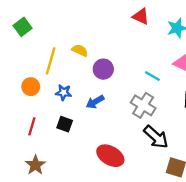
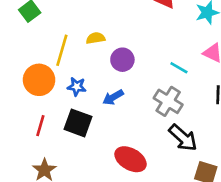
yellow semicircle: (80, 50) -> (96, 38), turned -35
orange circle: (31, 87) -> (39, 80), size x1.5
black square: (65, 124) -> (78, 123), size x1.5

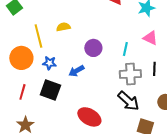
yellow line: (62, 50) -> (38, 36), turned -30
purple circle: (122, 60) -> (93, 48), moved
cyan line: (179, 68) -> (125, 49), turned 72
gray cross: (168, 101) -> (130, 74), moved, turned -35

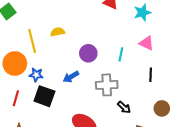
blue star: (49, 63) -> (36, 75), moved
gray cross: (130, 74) -> (107, 85), moved
black arrow: (128, 101) -> (124, 107), size x0.6

